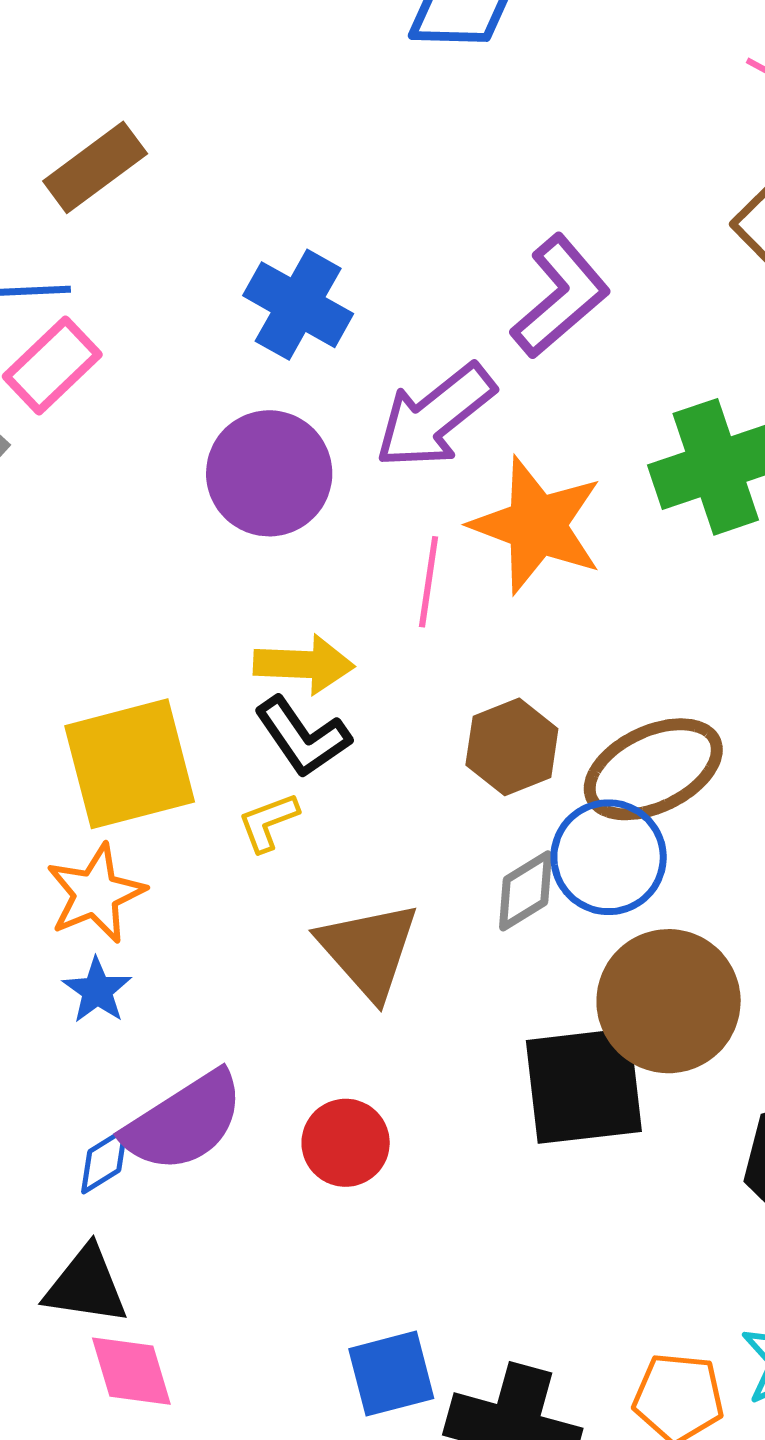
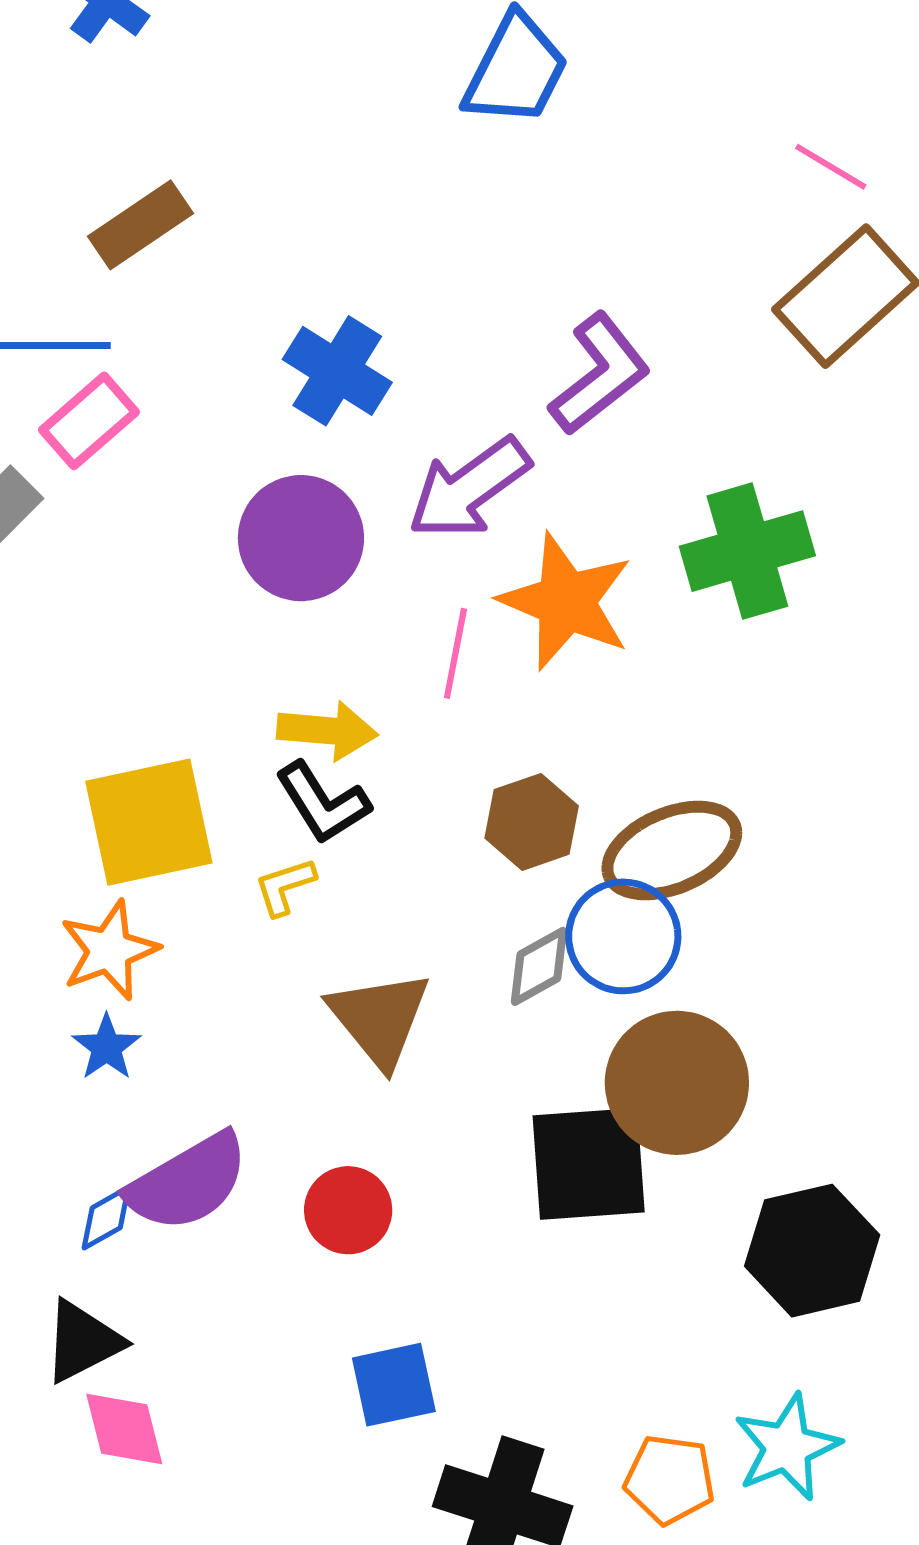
black triangle: (86, 1286) -> (83, 1342), turned -38
blue square: (391, 1374) -> (394, 1385), moved

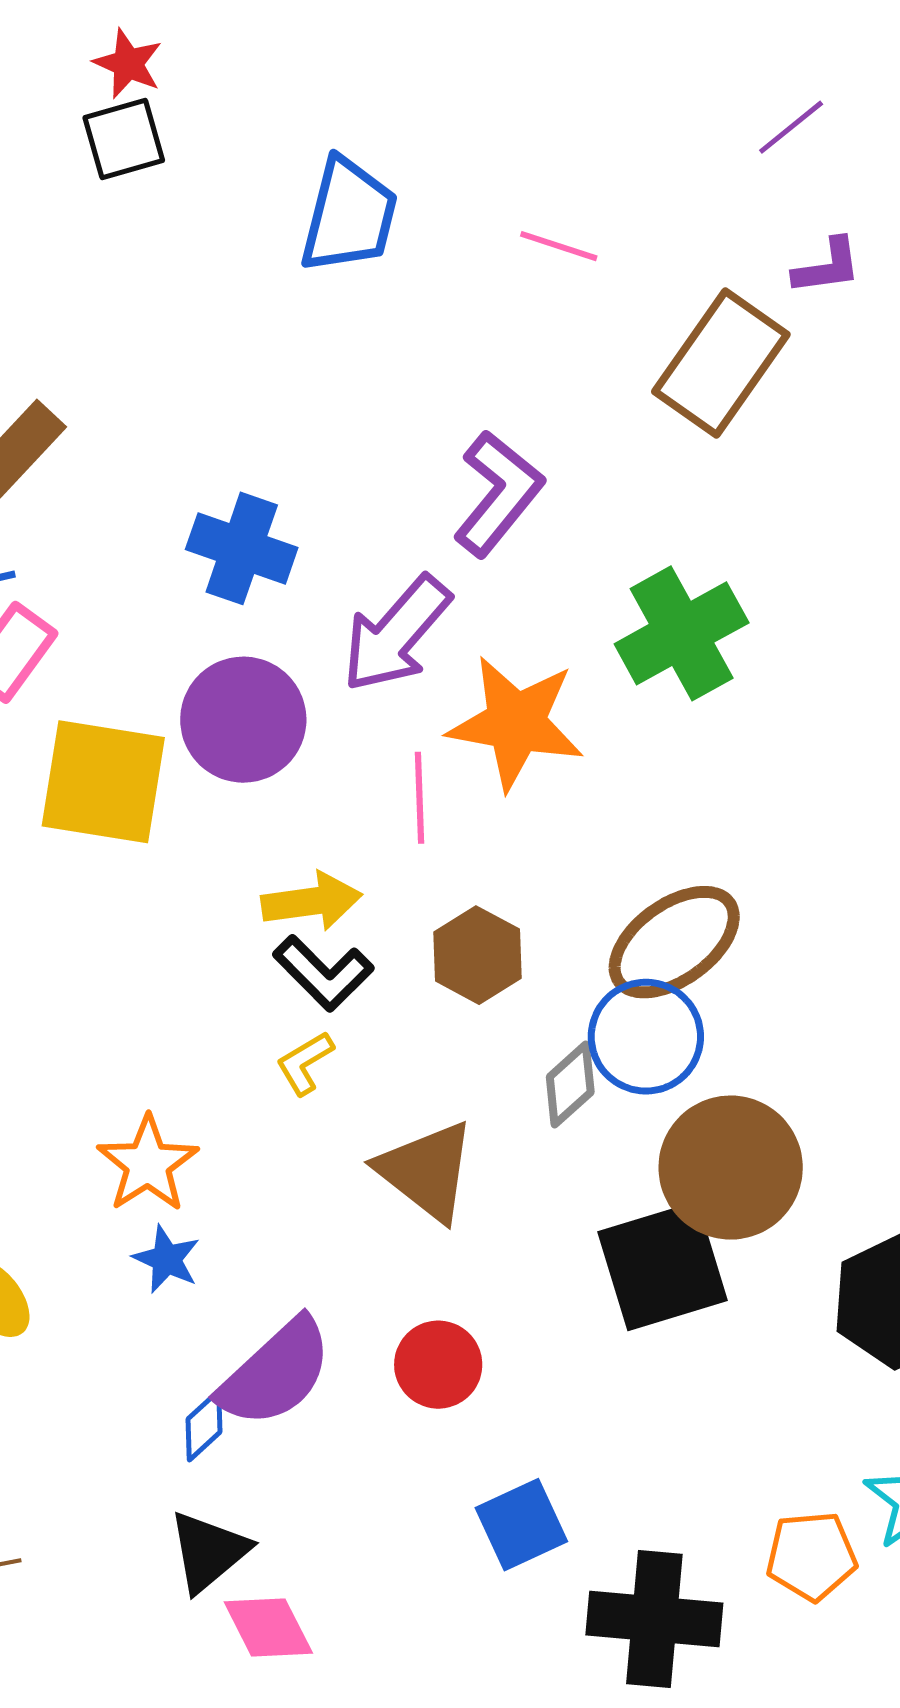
pink line: (831, 167) -> (559, 246), moved
yellow square: (149, 822) -> (103, 782), moved, turned 34
brown hexagon: (532, 822) -> (478, 955), moved

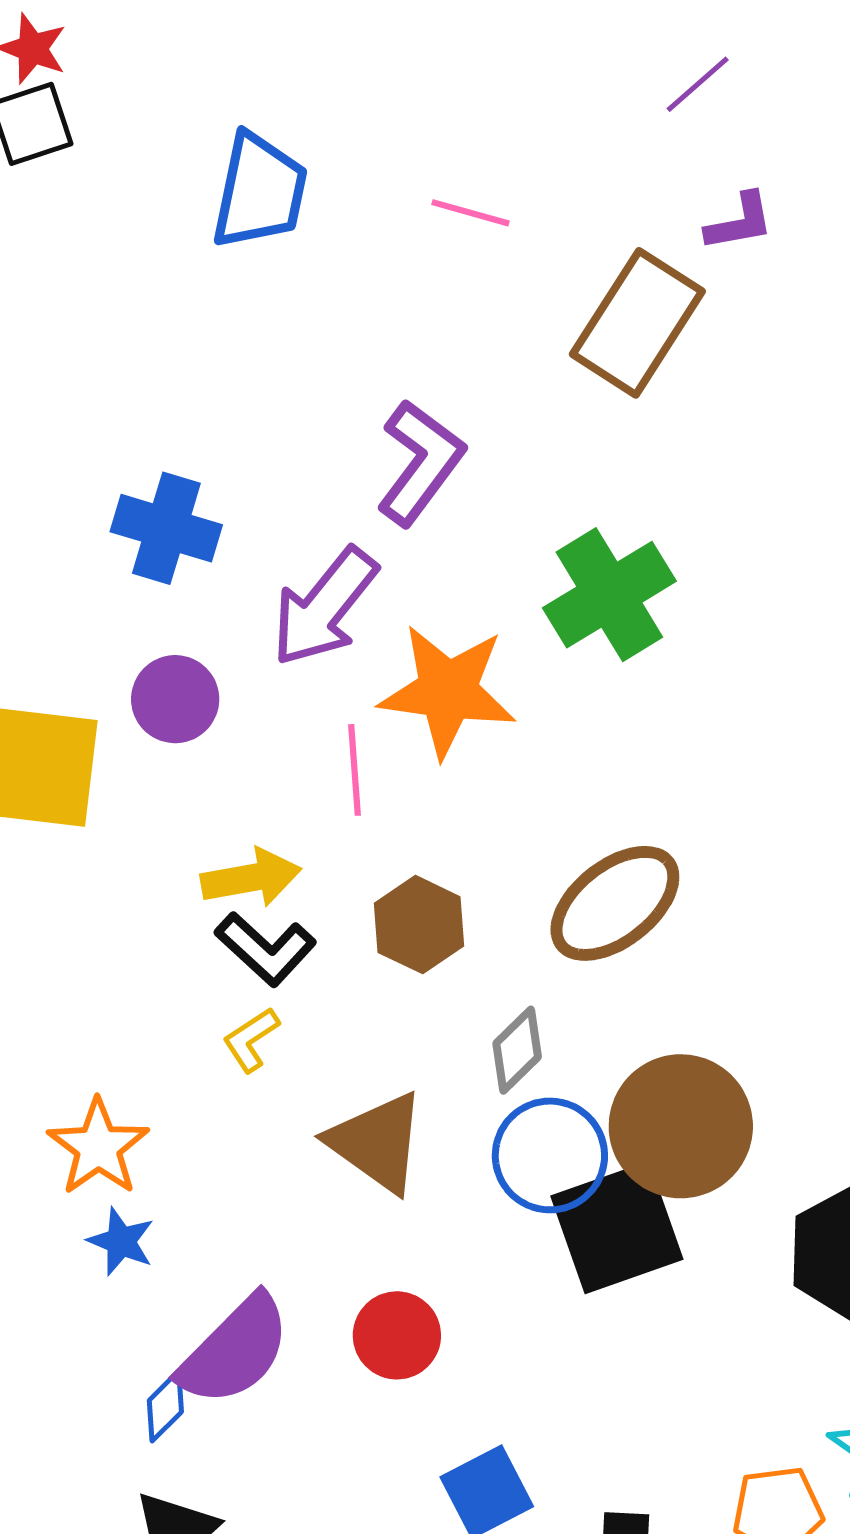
purple circle: (243, 720) -> (175, 699), size x0.7
blue circle: (646, 1037) -> (550, 1155), moved

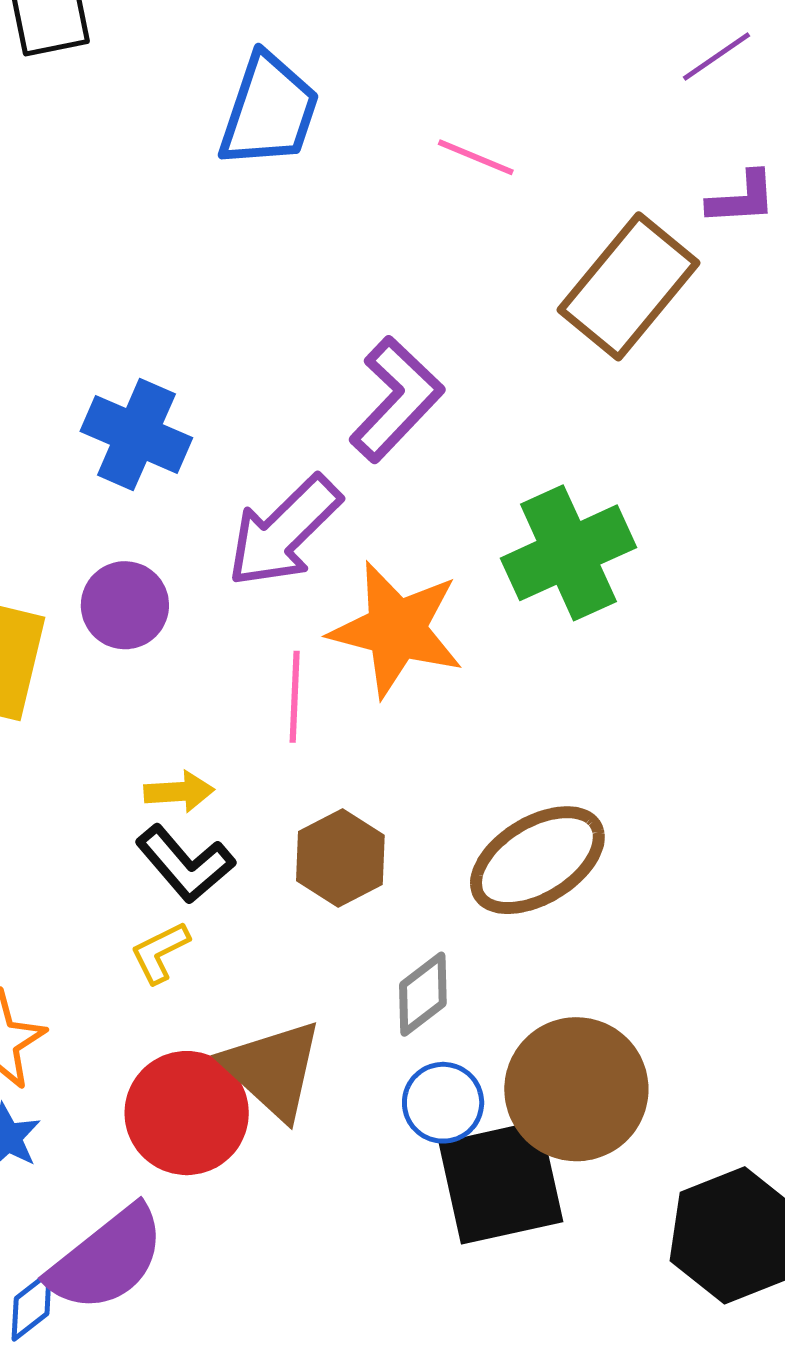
yellow arrow: (251, 878) -> (179, 792), size x0.7
blue circle: (550, 1155) -> (443, 1103), size x0.7
red circle: (397, 1335) -> (187, 1113), moved, size x1.4

